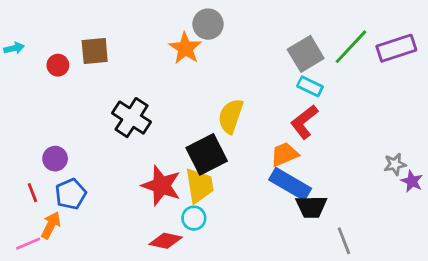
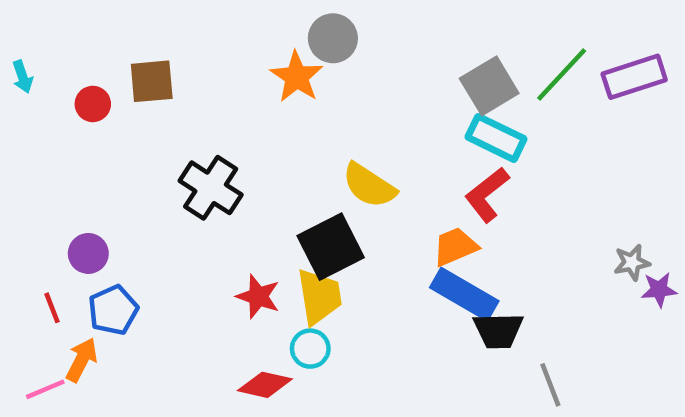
cyan arrow: (14, 48) -> (23, 77), turned 84
cyan rectangle: (310, 86) -> (496, 138), size x1.4
yellow semicircle: (231, 116) -> (369, 186), turned -76
purple star: (412, 181) -> (659, 290), turned -30
red star: (161, 186) -> (258, 296), size x0.7

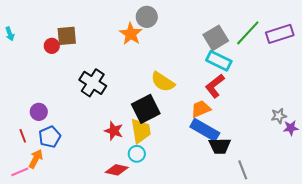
red circle: (93, 104) -> (52, 46), moved

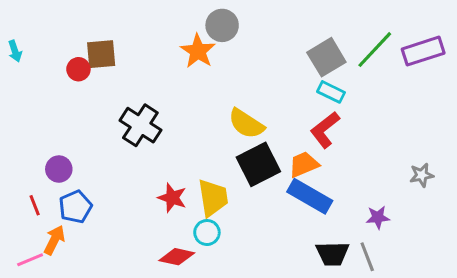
cyan rectangle: (219, 61) -> (331, 92), size x0.7
black square: (146, 109) -> (258, 164), moved
purple star: (291, 128) -> (378, 217), moved
black trapezoid: (220, 146) -> (332, 254), moved

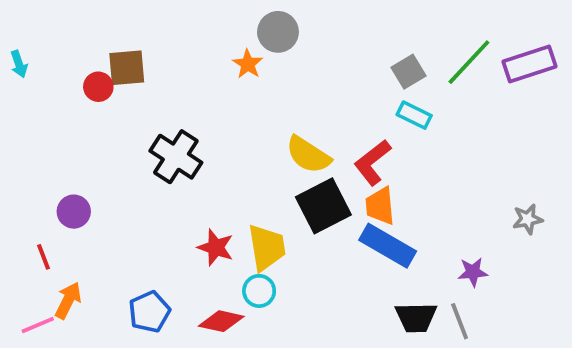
orange star: (198, 51) -> (248, 64), size x0.7
gray square: (326, 57) -> (408, 72), size x0.7
red L-shape: (325, 130) -> (373, 162), moved
orange trapezoid: (304, 164) -> (380, 206), turned -72
blue pentagon: (75, 207) -> (149, 312), moved

